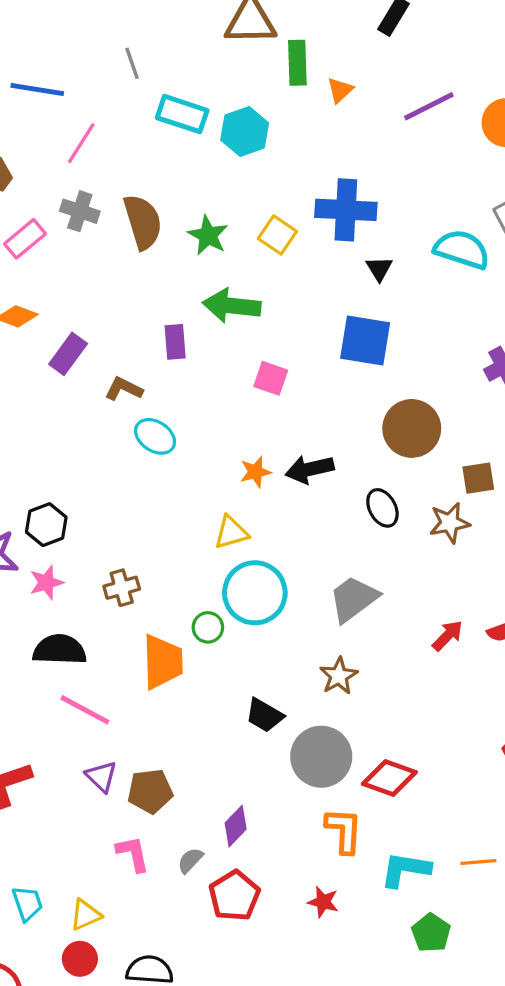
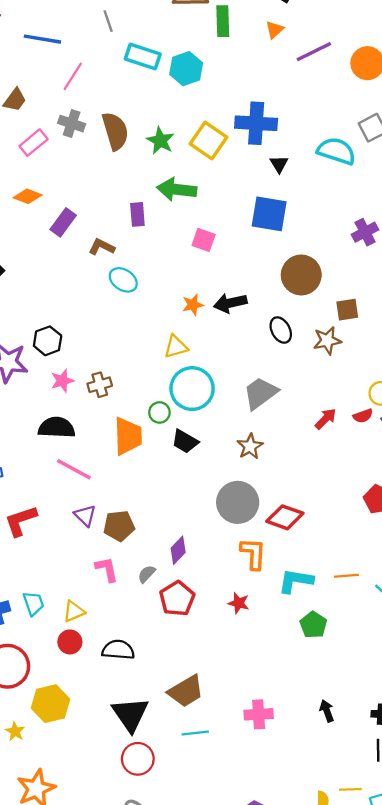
orange triangle: (340, 90) -> (275, 30), moved
yellow square: (277, 235) -> (209, 140), size x1.4
pink star: (46, 583) -> (62, 381), moved
black trapezoid: (264, 715) -> (185, 441), moved

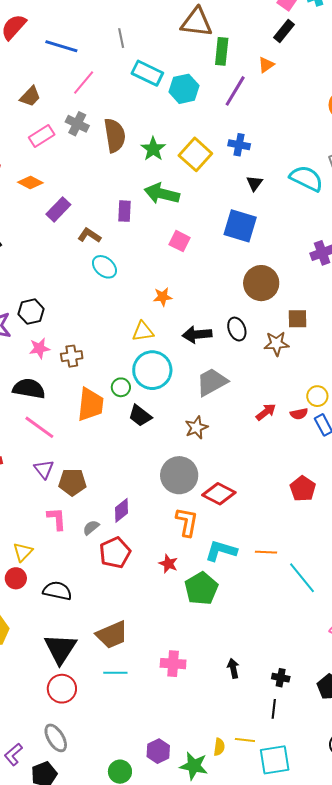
purple line: (314, 52) -> (235, 91), moved, turned -40
blue cross: (256, 123) -> (239, 145), size x0.6
black arrow: (230, 303) -> (197, 334), moved
yellow triangle: (74, 611) -> (23, 552), turned -30
green pentagon: (313, 625) -> (201, 588), moved, size x1.4

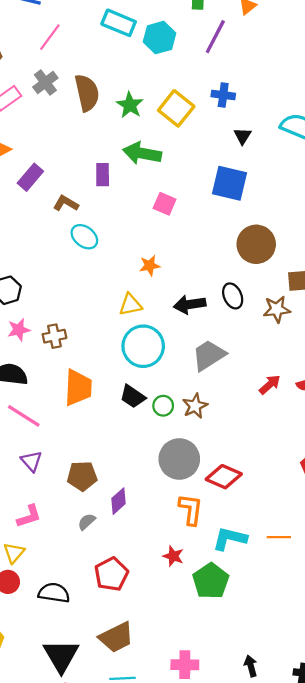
gray cross: (77, 124) -> (45, 83), turned 30
green circle: (121, 387) -> (163, 406), moved
brown pentagon: (72, 482) -> (82, 476), moved
pink L-shape: (57, 519) -> (29, 516), moved, turned 80
red pentagon: (115, 553) -> (111, 574), moved

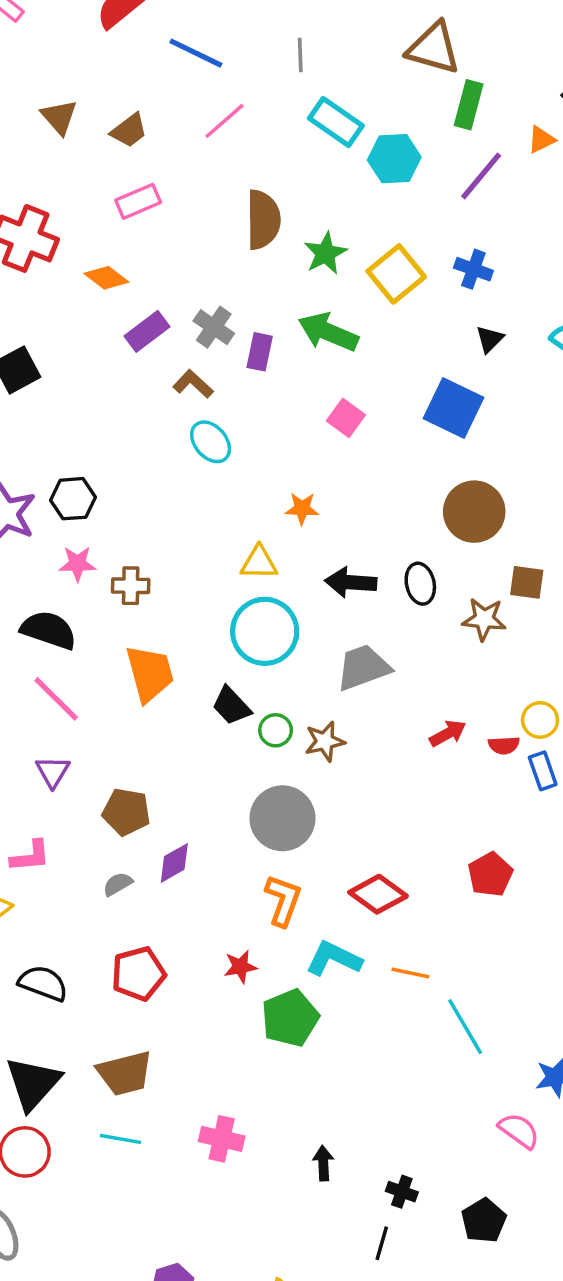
gray cross: (45, 83) -> (214, 327), moved, turned -30
orange trapezoid: (78, 388) -> (150, 673), turned -30
red diamond: (224, 477) -> (378, 894), moved
red star: (173, 556) -> (240, 967), turned 30

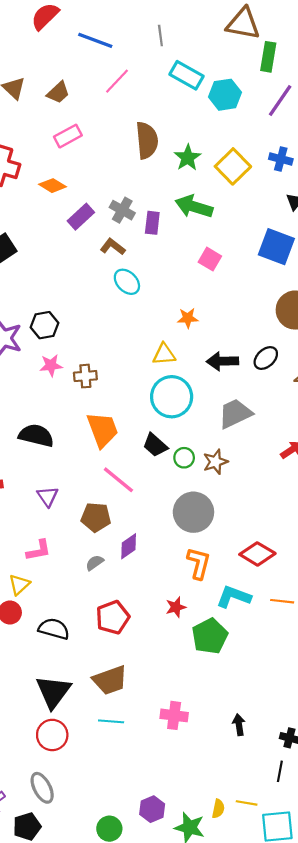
black ellipse: (420, 584) -> (266, 358), turned 65
black semicircle: (49, 630) -> (36, 435), moved
pink line: (56, 699) -> (118, 480), moved

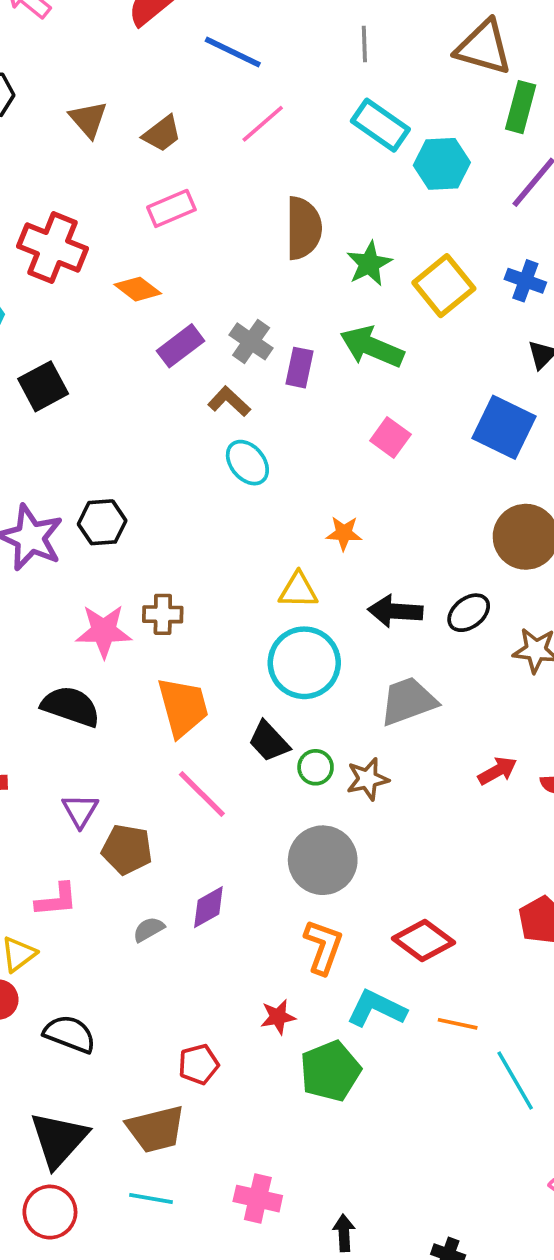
gray line: (160, 36) -> (364, 44), moved
pink star: (51, 365) -> (104, 631), moved, size x1.4
brown pentagon: (96, 517) -> (127, 849), moved
red pentagon: (113, 617) -> (199, 1064), moved, size x0.7
black arrow: (239, 725) -> (344, 1233), moved

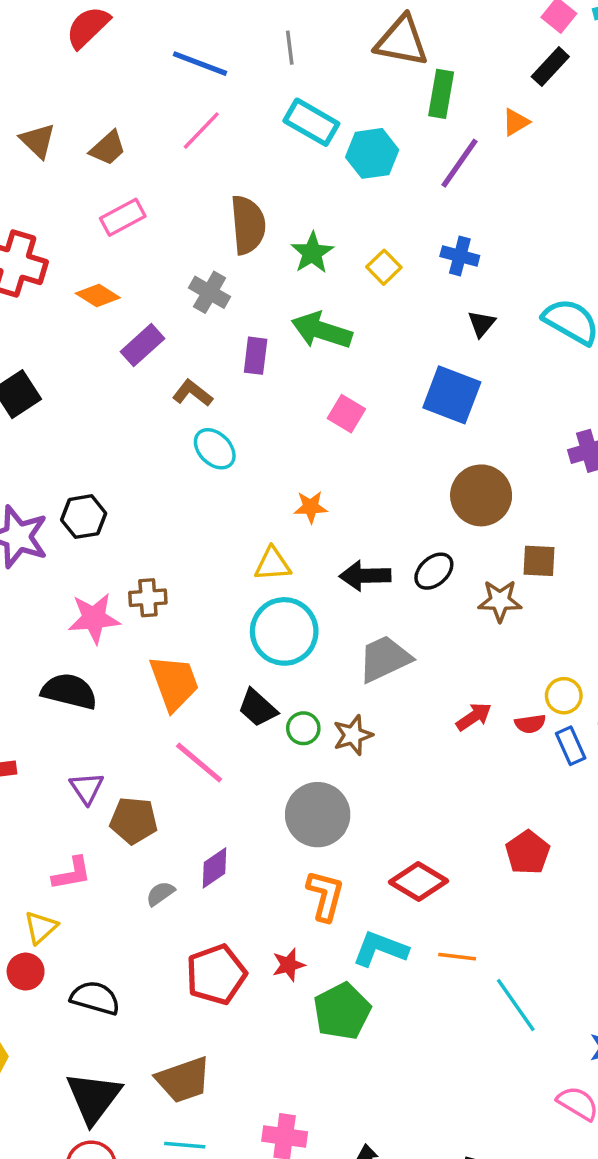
blue line: (233, 52) -> (200, 64), moved
yellow square: (444, 286) -> (384, 267), size x0.6
gray cross: (251, 341) -> (210, 292), moved
red pentagon: (199, 1064) -> (216, 974), moved, size x1.6

